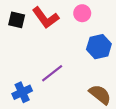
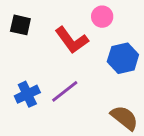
red L-shape: (45, 18) -> (72, 40), moved
blue cross: (22, 92) -> (27, 94), moved

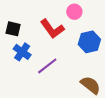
black square: (20, 25) -> (13, 29), moved
blue cross: (27, 94) -> (22, 52), moved, turned -30

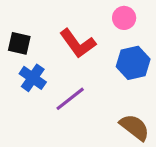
pink circle: (74, 12) -> (124, 18), moved

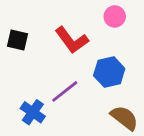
blue hexagon: (133, 63) -> (109, 72), moved
blue cross: (33, 78) -> (33, 112), moved

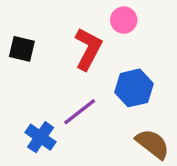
pink circle: (115, 16) -> (124, 20), moved
red L-shape: (72, 40) -> (88, 49), turned -116

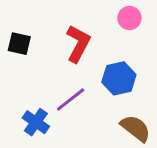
pink circle: (124, 20) -> (129, 18), moved

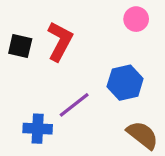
red L-shape: (78, 44) -> (60, 41), moved
blue cross: (36, 122) -> (38, 129), turned -32

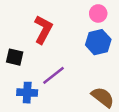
black square: (20, 46) -> (15, 57), moved
blue hexagon: (125, 83) -> (98, 42), moved

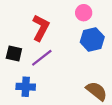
pink circle: (98, 13) -> (84, 13), moved
purple line: (53, 75) -> (42, 58), moved

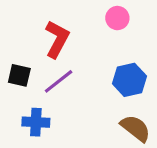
blue hexagon: (92, 40) -> (129, 80), moved

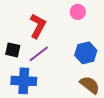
blue cross: (36, 122) -> (24, 81), size x1.4

